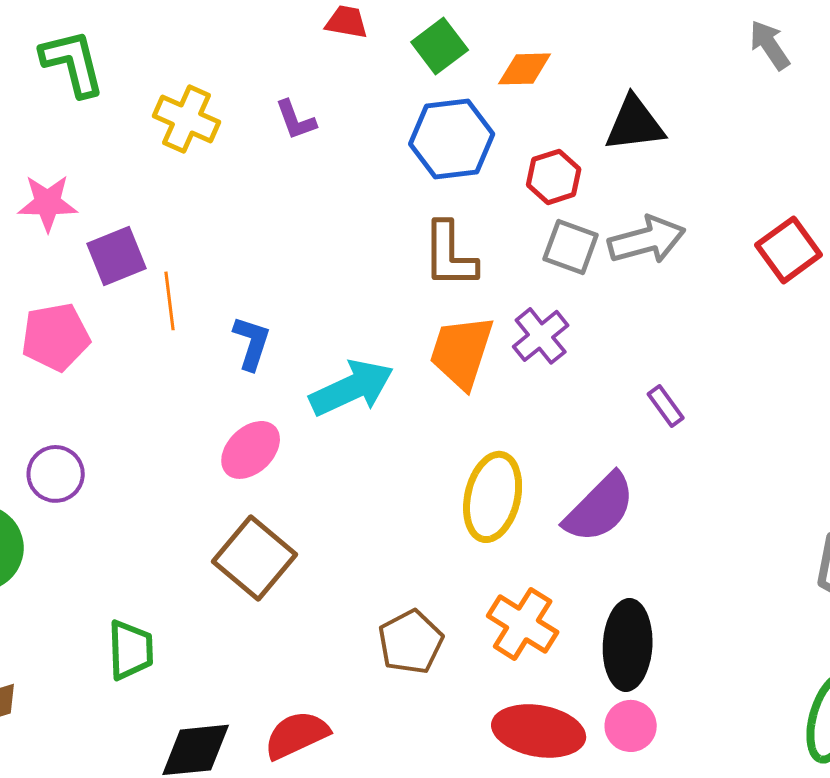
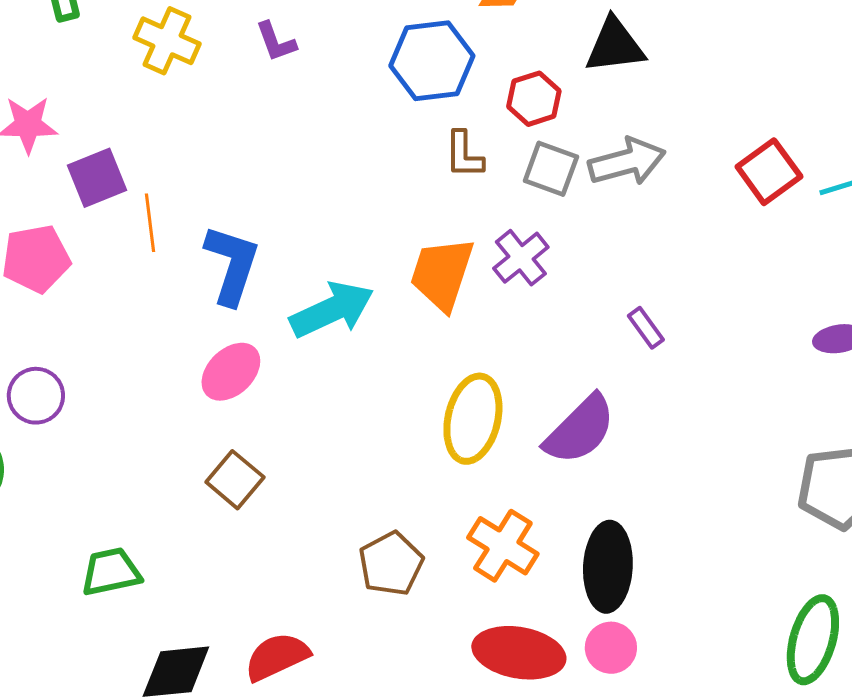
brown L-shape: (450, 255) -> (464, 155), moved, size x0.7
blue L-shape: (252, 343) -> (232, 265), size x1.5
brown square: (255, 558) -> (235, 480), size x0.7
green trapezoid: (131, 650) -> (111, 572), turned -100

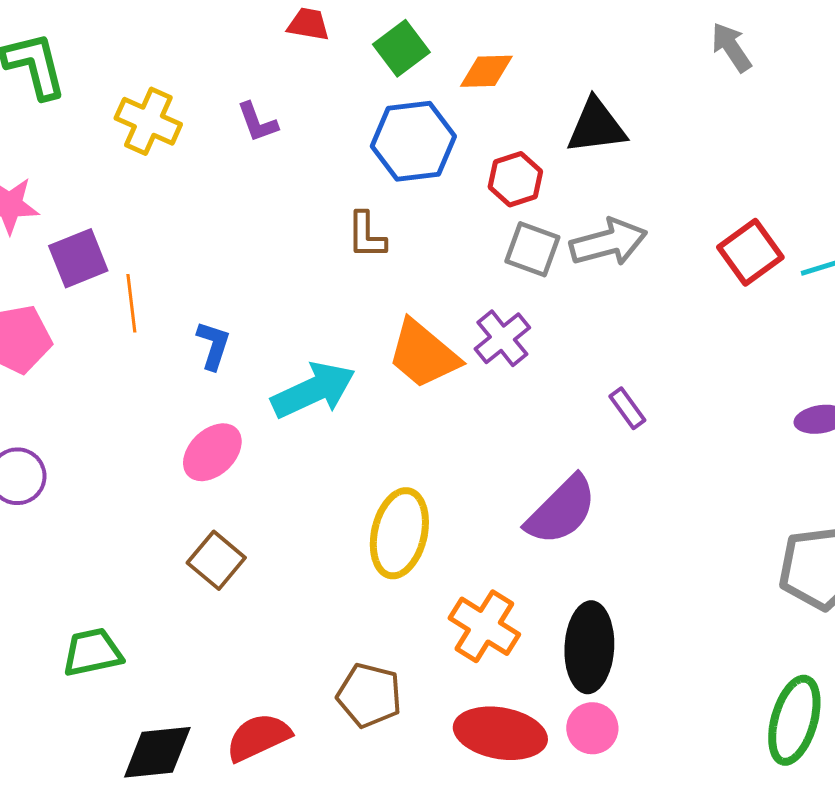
brown L-shape: (464, 155) -> (366, 235), moved
blue L-shape: (232, 265) -> (213, 345), size x0.6
orange trapezoid: (442, 274) -> (423, 354), turned -68
yellow ellipse: (473, 419) -> (399, 533), moved
brown pentagon: (391, 564) -> (369, 695), moved, turned -30

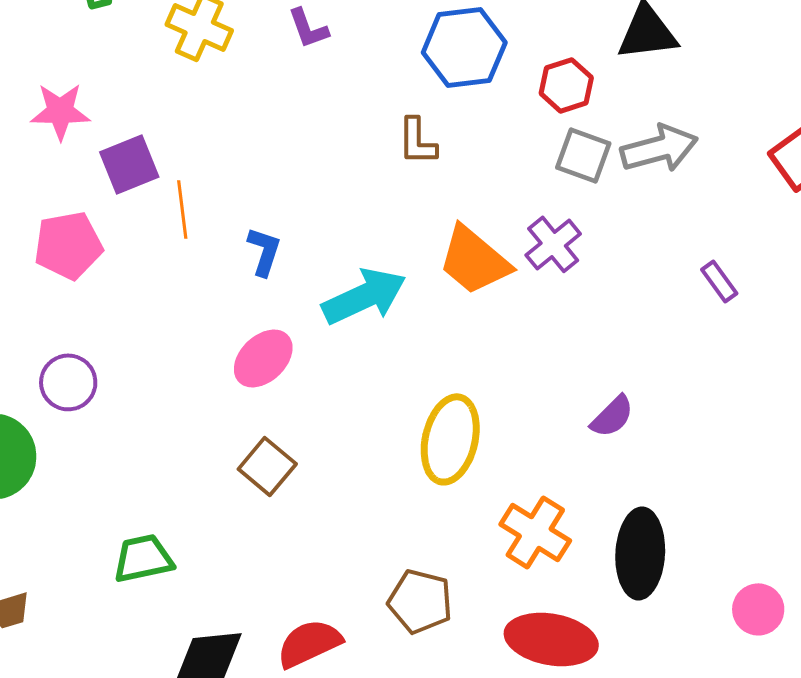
purple rectangle: (627, 408) -> (719, 281), moved
purple semicircle: (561, 510) -> (612, 416), size x0.6
pink circle: (592, 728) -> (758, 609), moved

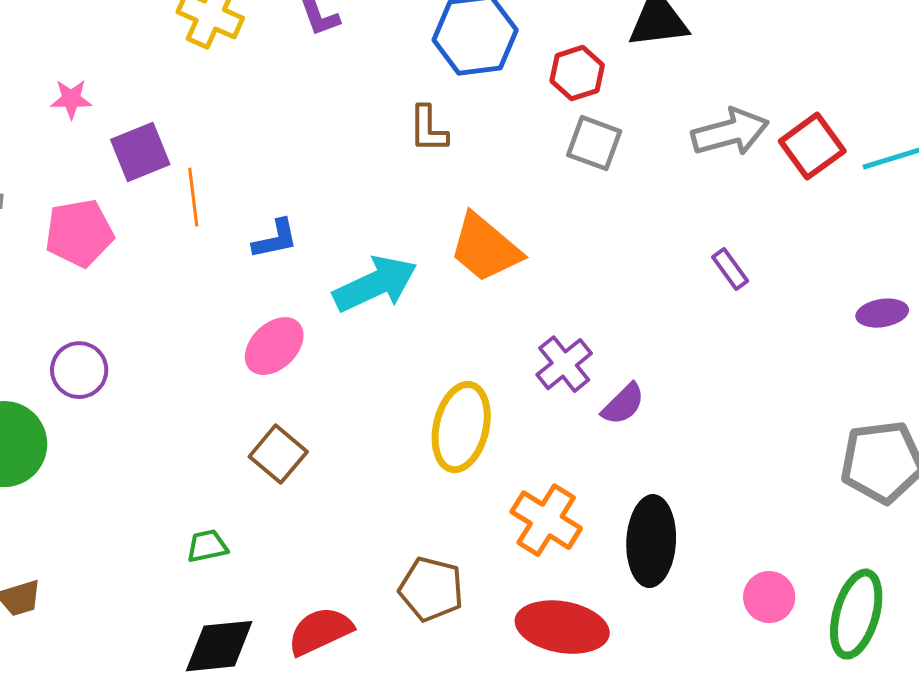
pink star: (60, 111) -> (71, 99), size x0.7
gray arrow: (659, 148) -> (730, 132), moved
purple cross: (553, 244) -> (564, 364), moved
blue L-shape: (264, 251) -> (275, 239), turned 60
green trapezoid: (143, 558) -> (207, 546), moved, size x0.7

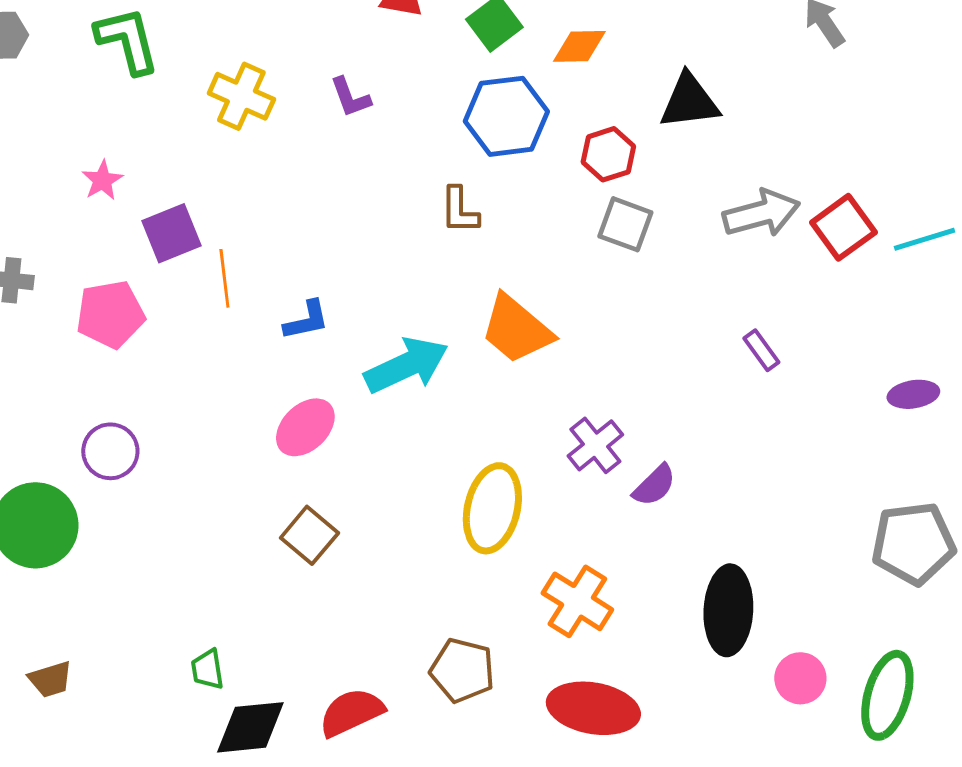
pink star: (71, 99) -> (102, 180), turned -30
black ellipse: (651, 541) -> (728, 610), moved
green trapezoid: (207, 546) -> (207, 669), moved, turned -87

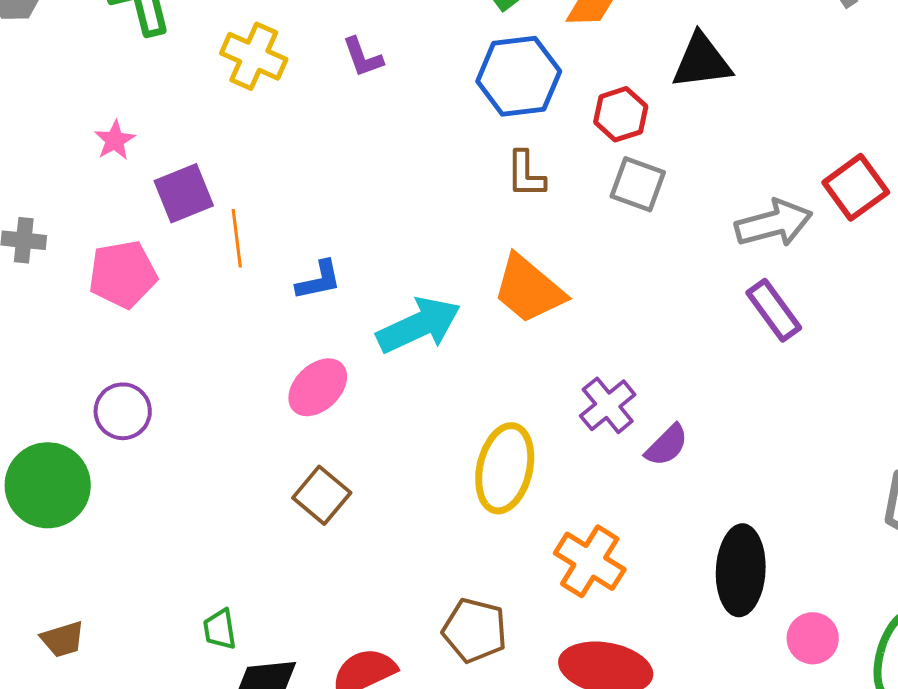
brown L-shape: (459, 210) -> (526, 174), moved
gray arrow: (761, 213) -> (774, 223), moved
purple rectangle: (761, 350) -> (774, 310), size x1.5

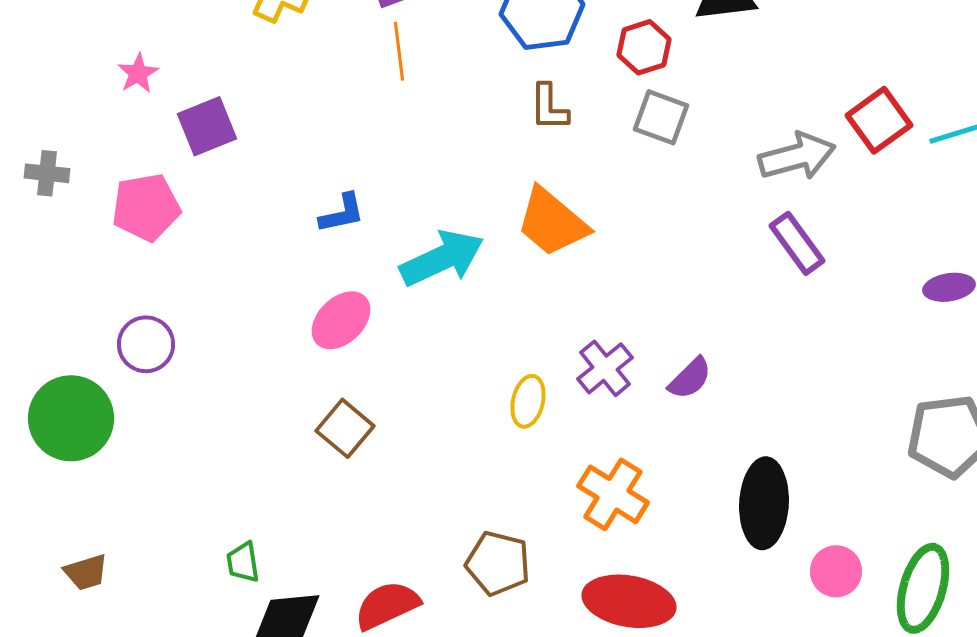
orange line: (237, 238) -> (399, 51), moved
purple cross: (608, 405) -> (605, 368), moved
yellow ellipse: (505, 468) -> (528, 401), size x0.6

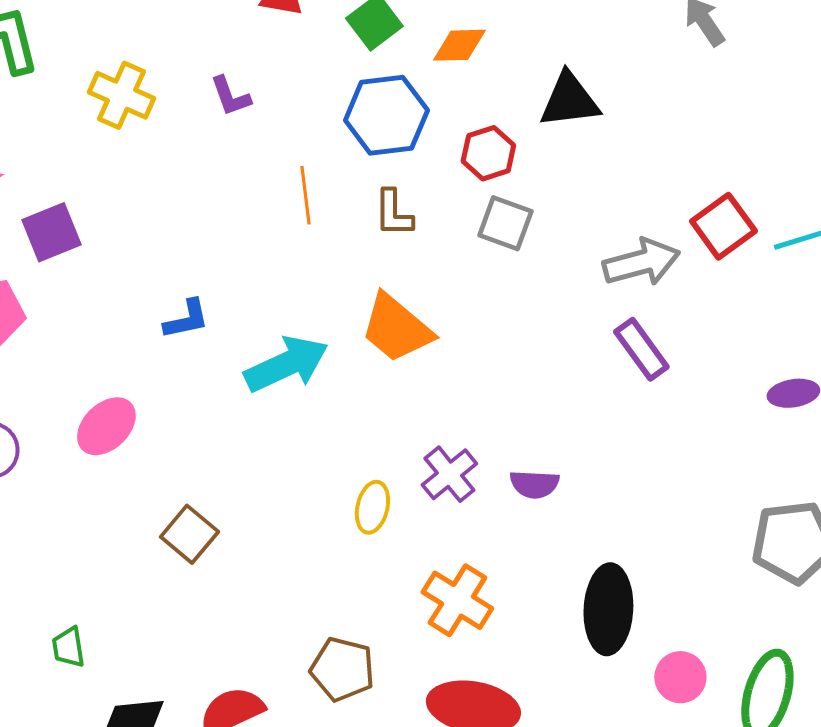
orange line: (399, 51) -> (305, 195), moved
pink ellipse: (341, 320) -> (106, 426), moved
purple semicircle: (690, 378) -> (534, 484), turned 48
green trapezoid: (243, 562) -> (68, 647), moved

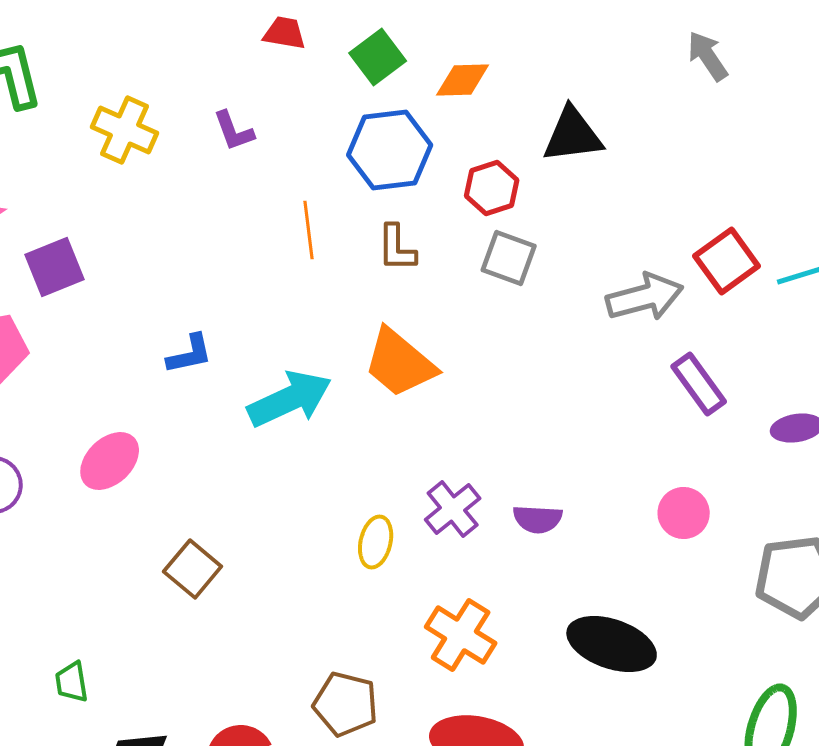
purple rectangle: (641, 349) -> (699, 384), moved
black ellipse: (608, 609) -> (612, 644), turned -74
pink circle: (680, 677) -> (684, 513), moved

